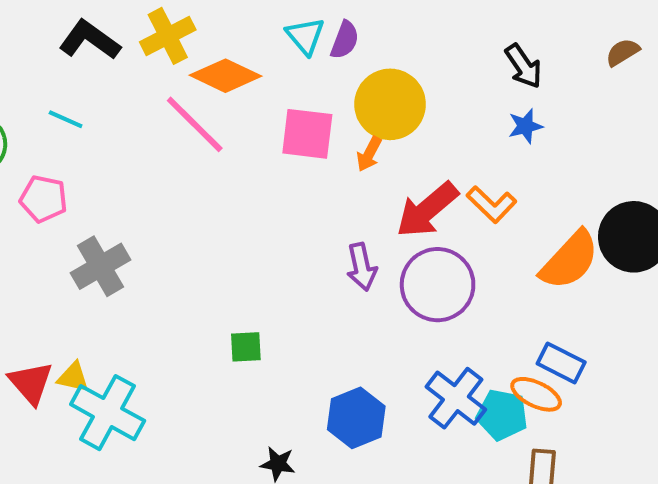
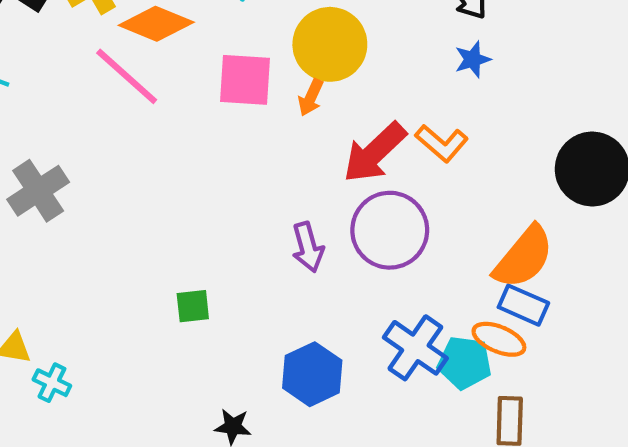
orange semicircle: (570, 260) -> (524, 257), moved
gray cross: (100, 266) -> (38, 191), moved
purple arrow: (362, 267) -> (308, 247), moved
cyan cross: (108, 413) -> (52, 383), size x0.5

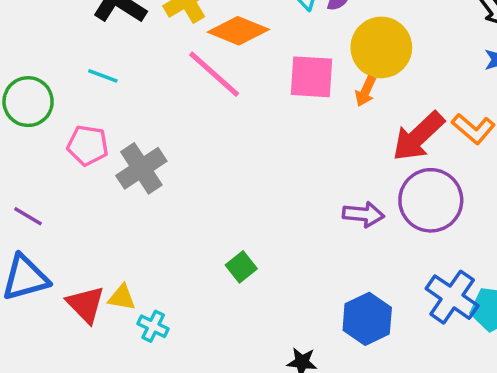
purple arrow: (308, 247) -> (363, 214), turned -69
green square: (193, 306) -> (241, 267), moved, turned -32

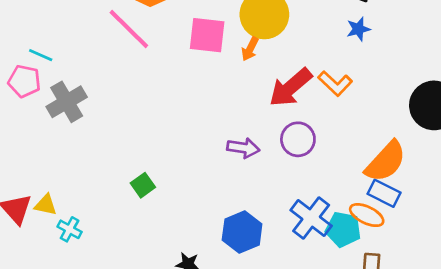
cyan line: (103, 76) -> (41, 55), moved
purple circle: (431, 200) -> (298, 139), size x0.7

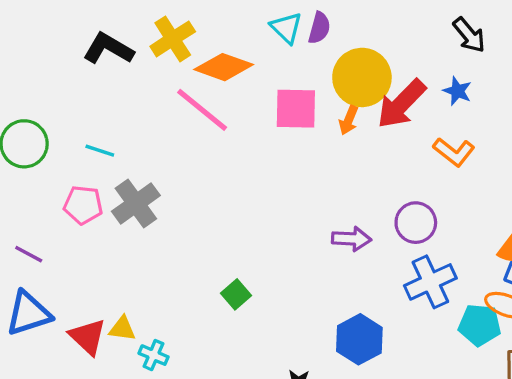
blue star: (358, 29) -> (457, 91), moved, turned -30
pink pentagon: (24, 81) -> (83, 205), moved
red arrow: (291, 87) -> (401, 104), moved
blue cross: (311, 218) -> (430, 282), moved, turned 33

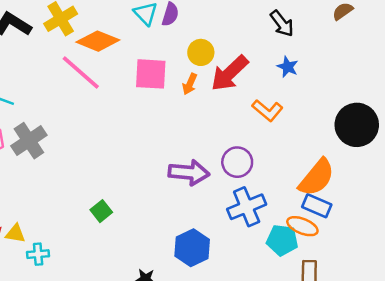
yellow circle: (362, 77) -> (201, 52), size x0.6
blue star: (457, 91) -> (288, 67), moved
purple arrow: (351, 239) -> (189, 173), size x1.4
cyan cross: (153, 355) -> (38, 254), turned -30

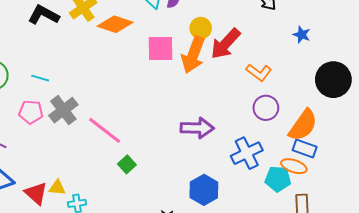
blue star: (288, 67) -> (302, 35), moved
pink line: (81, 72) -> (105, 130), moved
orange arrow: (190, 84) -> (193, 55), size x2.0
purple circle: (237, 162) -> (266, 108), moved

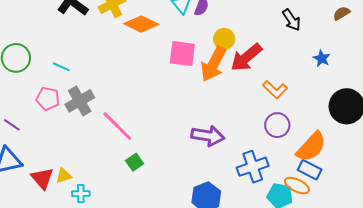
yellow triangle: (57, 188) -> (64, 176), turned -30

